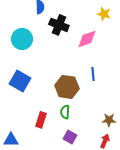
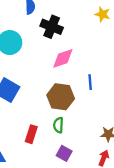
pink diamond: (87, 39) -> (63, 58), moved

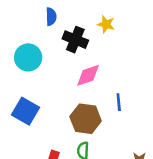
yellow star: (103, 14) -> (106, 24), moved

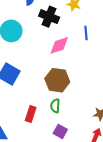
blue line: (119, 102) -> (86, 33), moved

